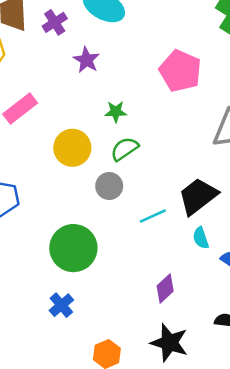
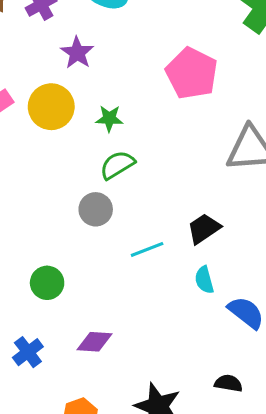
yellow circle: (72, 148) -> (51, 107), moved
black trapezoid: (198, 196) -> (204, 229), size x0.7
green circle: (73, 248) -> (47, 283), size x0.6
purple diamond: (165, 288) -> (95, 342), moved, turned 44

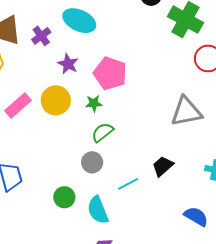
pink pentagon: (192, 73) -> (110, 73), moved
cyan semicircle: (204, 280) -> (98, 210), moved, size x1.6
green circle: (47, 283) -> (64, 197), moved

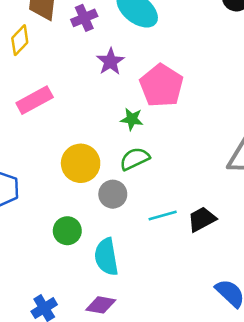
yellow circle: (56, 100) -> (81, 163), moved
cyan line: (128, 184) -> (163, 216), moved

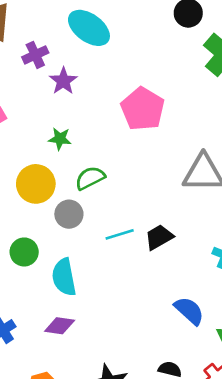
purple cross: (84, 18) -> (35, 55), moved
pink pentagon: (161, 86) -> (143, 109), moved
green star: (132, 119) -> (60, 139), moved

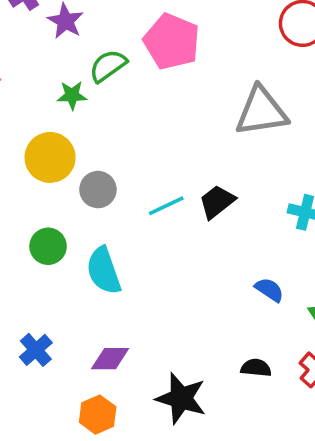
green semicircle: (90, 178) -> (108, 66), moved
blue semicircle: (189, 311) -> (269, 290), size x0.7
purple diamond: (60, 326) -> (110, 359), moved

